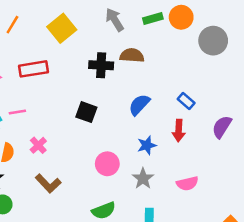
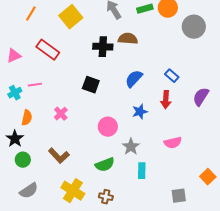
red rectangle: (33, 69) -> (48, 50), turned 45
pink cross: (38, 145) -> (61, 114), moved
gray star: (143, 179) -> (131, 147), moved
brown L-shape: (48, 183) -> (59, 156), moved

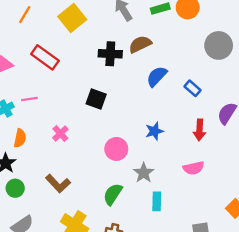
gray circle: (194, 27) -> (219, 45), moved
brown semicircle: (128, 39) -> (140, 44), turned -30
blue semicircle: (134, 79) -> (157, 76), moved
red arrow: (166, 100) -> (200, 130), moved
green semicircle: (105, 165) -> (113, 194), turned 144

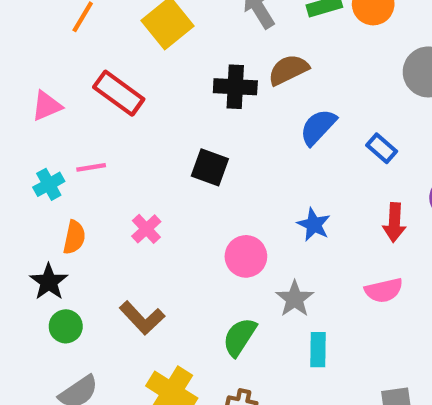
blue star: (154, 131) -> (314, 225), turned -30

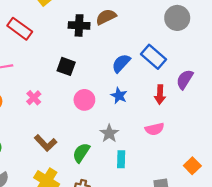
blue semicircle: (318, 127) -> (121, 63), moved
blue rectangle: (382, 148) -> (153, 57), size x1.6
pink circle: (246, 256) -> (84, 100), moved
brown L-shape: (142, 318) -> (46, 143), moved

